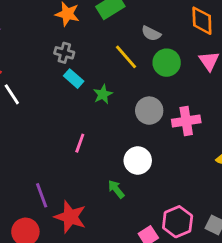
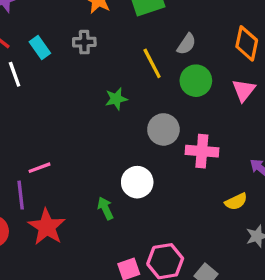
gray semicircle: (151, 33) -> (186, 44), turned -96
gray cross: (64, 53) -> (84, 42), turned -30
cyan rectangle: (74, 79) -> (40, 47), moved
pink line: (80, 143) -> (39, 168), moved, turned 36

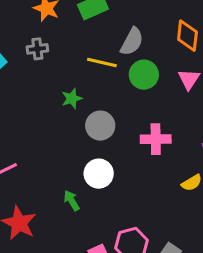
gray semicircle: (186, 44) -> (132, 42), size x1.4
yellow line: (152, 63) -> (102, 63), turned -44
gray circle: (163, 129) -> (100, 126), moved

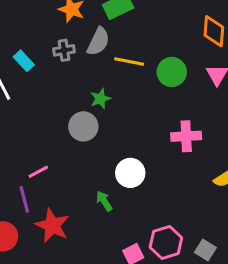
gray semicircle: (132, 42) -> (98, 42), moved
gray circle: (100, 126) -> (83, 126), moved

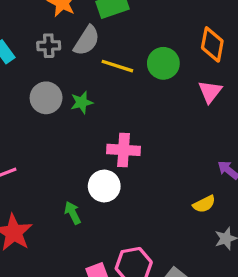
green circle: (172, 72) -> (163, 63), moved
gray circle: (83, 126) -> (46, 98), moved
pink cross: (186, 136) -> (124, 150), moved

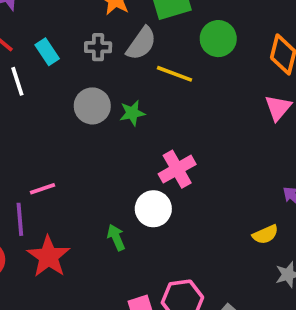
green circle: (163, 63) -> (218, 39), moved
pink cross: (124, 150) -> (177, 169), turned -36

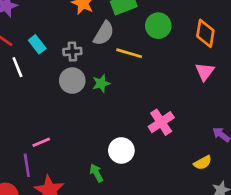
gray cross: (98, 47) -> (72, 51), moved
pink cross: (177, 169) -> (161, 122), moved

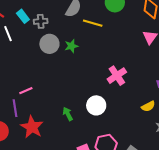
gray cross: (72, 51) -> (41, 21), moved
white circle: (121, 150) -> (96, 105), moved

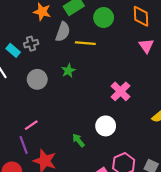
gray cross: (41, 21) -> (31, 44), moved
gray circle: (49, 44) -> (37, 79), moved

